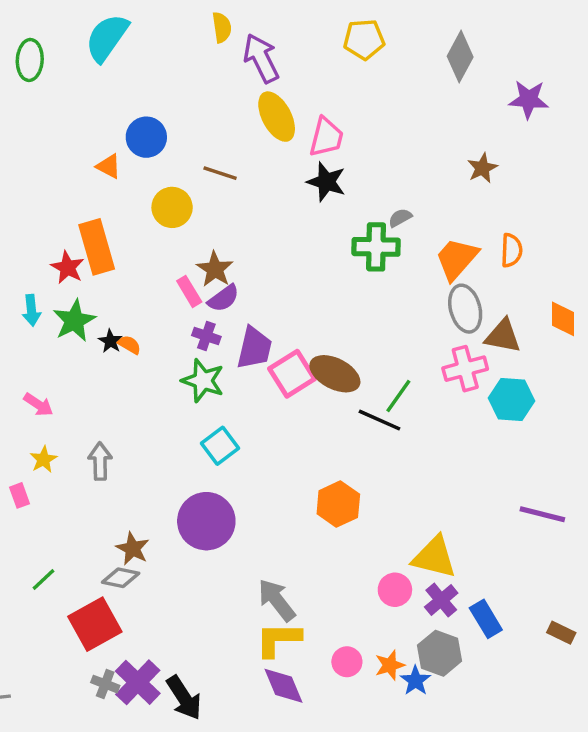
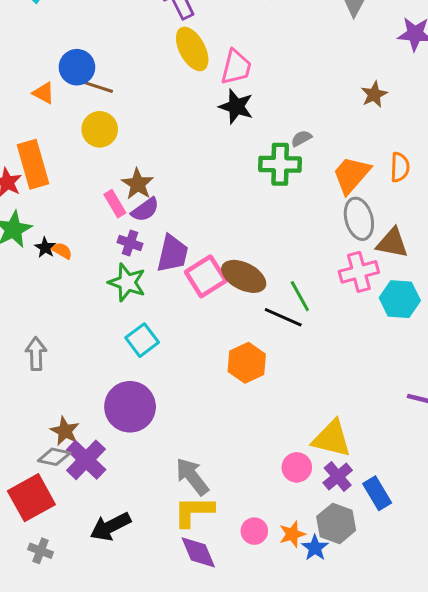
brown line: (220, 173) -> (98, 87), moved
green line: (398, 396) -> (300, 296), turned -64
orange hexagon: (338, 504) -> (247, 363), moved
purple cross: (138, 682) -> (86, 460), moved
black arrow: (184, 698) -> (110, 527), moved, turned 96

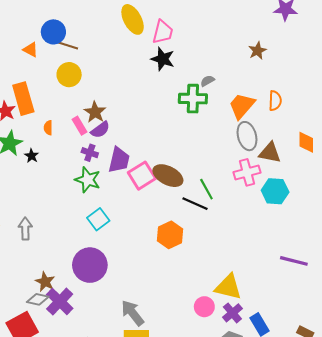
orange semicircle: (62, 251) -> (48, 128), moved, turned -120

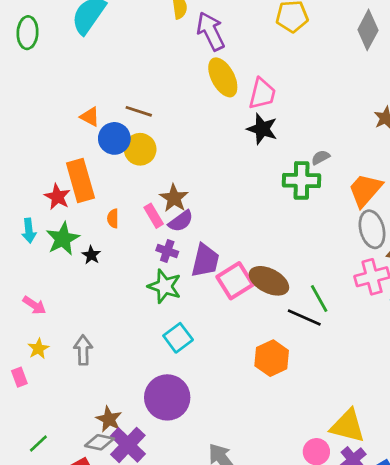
blue circle: (53, 32) -> (114, 138), moved

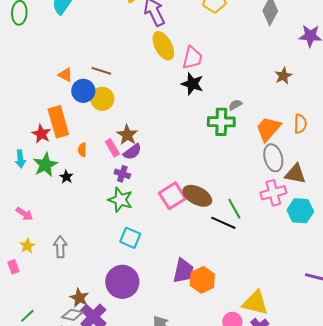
purple trapezoid: (205, 260) -> (183, 271), moved
cyan square: (178, 338) -> (130, 238), turned -30
orange hexagon: (272, 358) -> (202, 280), moved

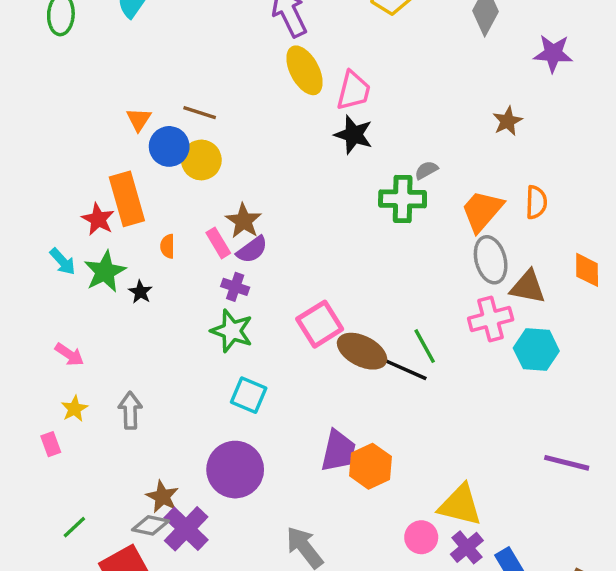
orange triangle: (65, 75) -> (139, 119), turned 35
cyan arrow: (20, 159) -> (63, 261), turned -36
brown ellipse: (197, 196) -> (362, 351), moved

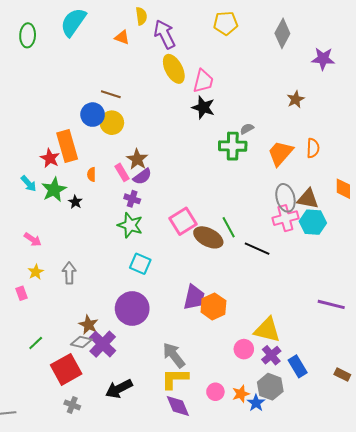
orange triangle: (139, 119) -> (122, 37), moved, turned -42
gray ellipse: (491, 260) -> (285, 198), moved
green line: (425, 346) -> (229, 227), moved
cyan hexagon: (536, 349) -> (313, 222), moved
black line: (406, 370) -> (257, 249), moved

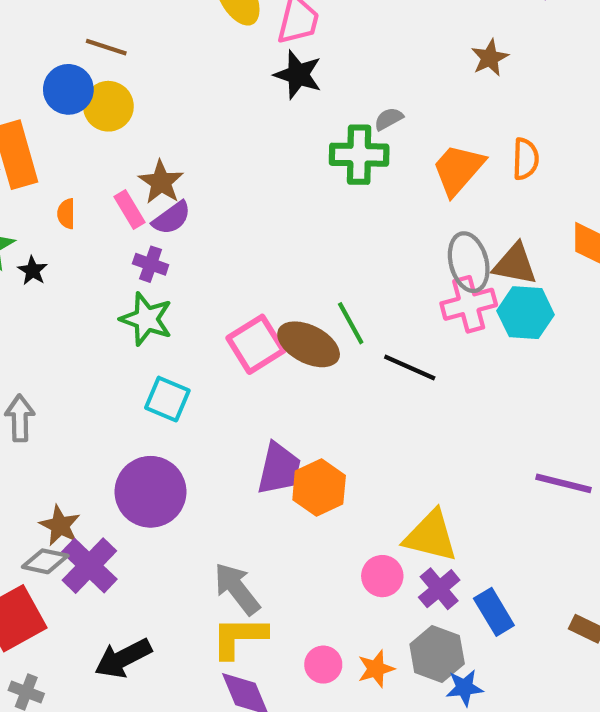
pink square: (183, 221) -> (256, 344), moved
blue star: (256, 403) -> (464, 688), moved, turned 30

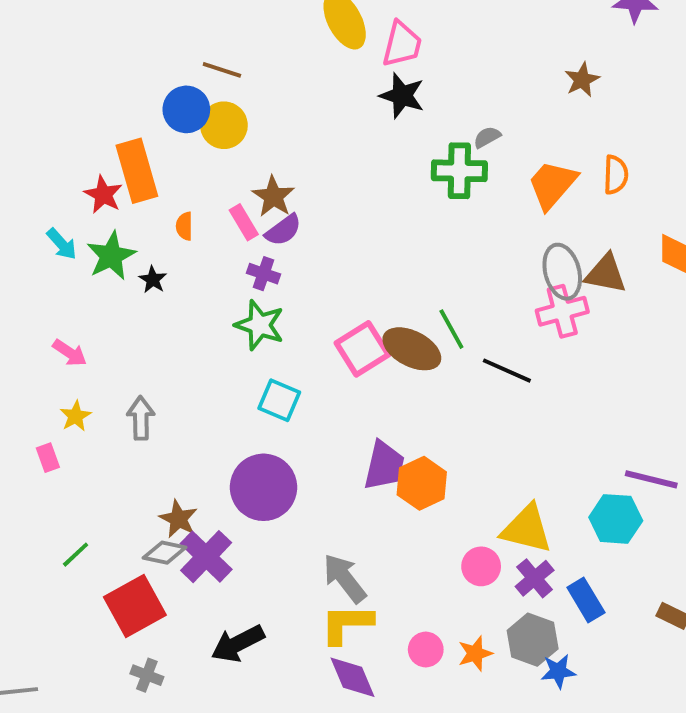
cyan hexagon: (526, 313) -> (616, 519), moved

